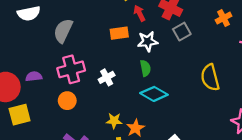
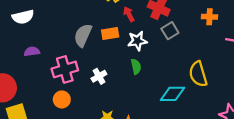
orange cross: (224, 18) -> (210, 17), turned 32
gray semicircle: (63, 31) -> (83, 35), moved
purple semicircle: (34, 76) -> (32, 51), moved
cyan diamond: (154, 94) -> (173, 94), moved, turned -30

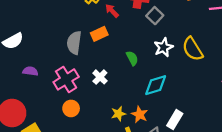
white star: (137, 41) -> (164, 47), moved
purple semicircle: (32, 51) -> (30, 71), turned 32
cyan diamond: (173, 94) -> (156, 85), moved

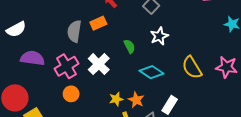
yellow semicircle: (193, 49) -> (192, 68), moved
purple semicircle: (30, 71) -> (33, 58), size x1.6
white cross: (100, 77) -> (99, 64), size x1.5
cyan diamond: (156, 85) -> (152, 72), turned 50

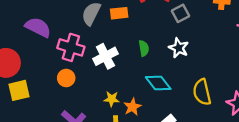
white star: (159, 36) -> (179, 48), turned 30
pink cross: (66, 66) -> (71, 47), turned 30

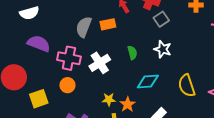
cyan diamond: (158, 83) -> (148, 82), turned -50
yellow square: (19, 90) -> (39, 99), moved

